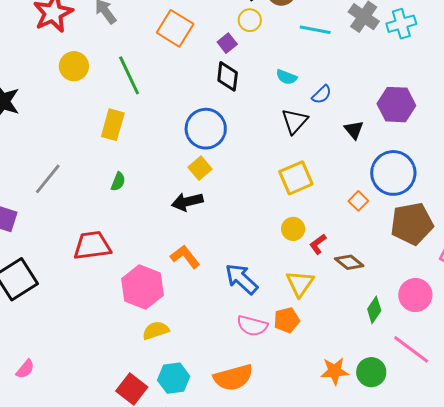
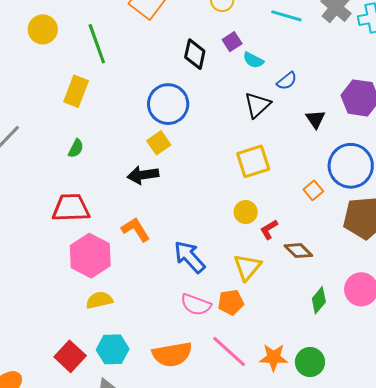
purple square: (227, 43) -> (232, 42), moved
red trapezoid: (92, 246) -> (71, 208), moved
pink line: (411, 349) -> (229, 351), moved

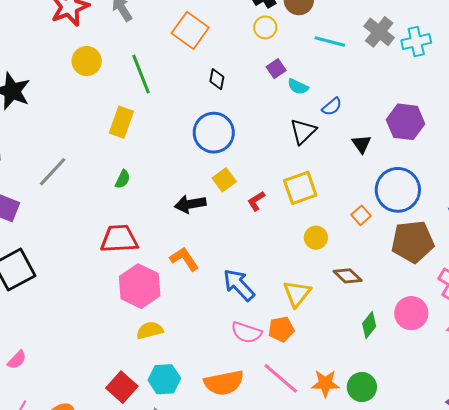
black diamond: (195, 54) -> (217, 79), moved, size x0.7
yellow square: (159, 143) -> (224, 180), moved
yellow circle: (246, 212) -> (316, 238), moved
red L-shape: (269, 229) -> (256, 201), moved

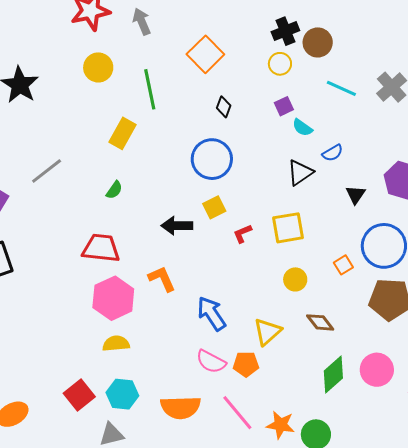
green diamond: (369, 325) -> (333, 375), size x1.4

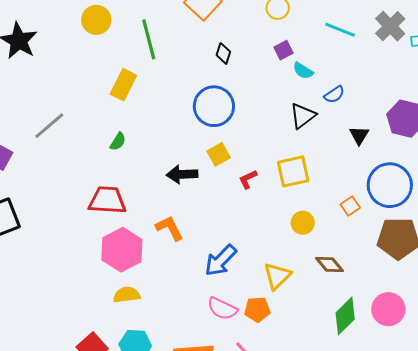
blue arrow: (212, 313) -> (221, 260), turned -99

